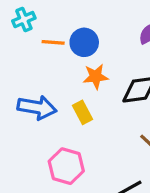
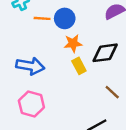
yellow rectangle: (83, 112) -> (79, 66), moved
pink hexagon: (66, 166) -> (31, 104), moved

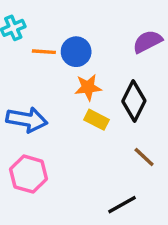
black diamond: (105, 53) -> (134, 101), turned -56
yellow rectangle: (79, 66) -> (96, 120), turned -35

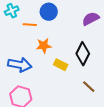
blue circle: (76, 52) -> (49, 12), moved
orange star: (88, 87) -> (44, 46), moved

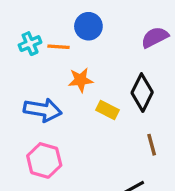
cyan cross: (12, 11) -> (30, 44), moved
brown line: (89, 87) -> (152, 145), turned 32

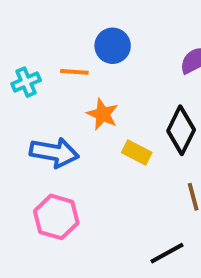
cyan cross: (30, 44) -> (26, 82), moved
orange star: (81, 80) -> (103, 114), turned 30

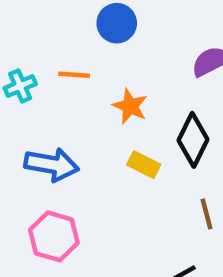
blue circle: (113, 46) -> (117, 23), moved
orange star: (103, 114) -> (130, 106), moved

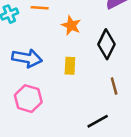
yellow rectangle: (144, 165) -> (70, 66), moved, turned 66

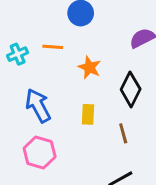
blue arrow: (27, 58) -> (38, 106), turned -128
brown line: (114, 86) -> (123, 133), moved

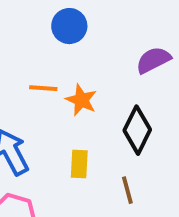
orange line: (53, 47) -> (43, 88), moved

